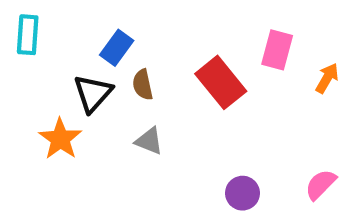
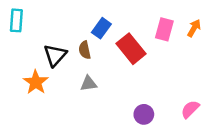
blue rectangle: (117, 48) -> (101, 28), moved
orange arrow: (327, 78) -> (194, 28), moved
gray triangle: (149, 141) -> (88, 83), turned -30

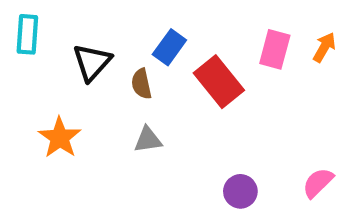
black triangle: (55, 55) -> (92, 62), moved

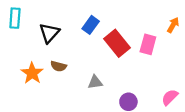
pink rectangle: (275, 49) -> (148, 44), moved
brown semicircle: (141, 84) -> (58, 66), moved, turned -63
gray triangle: (148, 140) -> (95, 82), moved

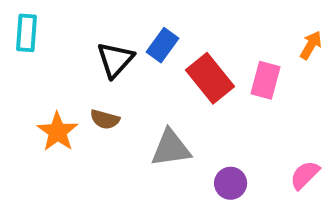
black triangle: (49, 33) -> (115, 60), moved
gray triangle: (95, 82) -> (171, 148), size x1.5

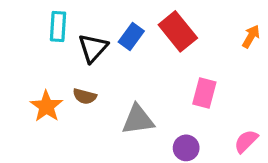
cyan rectangle: (27, 33) -> (58, 26), moved
red rectangle: (210, 78) -> (178, 31), moved
pink rectangle: (266, 80) -> (204, 93), moved

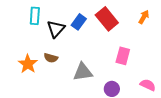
orange arrow: (251, 36) -> (144, 17), moved
pink semicircle: (246, 141) -> (148, 85), turned 70

